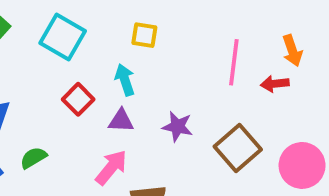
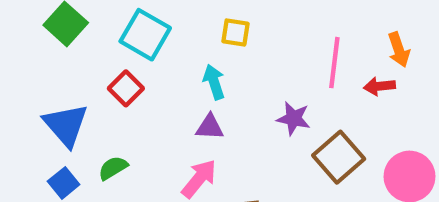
red square: (78, 99) -> (126, 88), moved
purple star: (177, 127) -> (293, 118), moved

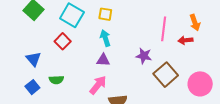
yellow square: (235, 33) -> (105, 14), moved
blue triangle: (66, 125) -> (33, 59), size x0.7
green semicircle: (113, 168) -> (56, 80), turned -152

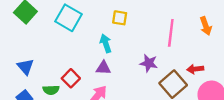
yellow square: (105, 14) -> (120, 18), moved
red arrow: (185, 40) -> (195, 69), moved
red square: (63, 41) -> (71, 78), moved

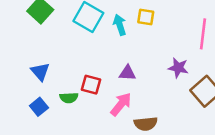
cyan arrow: (106, 43) -> (120, 25), moved
red square: (71, 78) -> (91, 85), turned -30

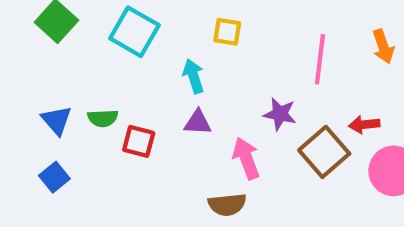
cyan arrow: (120, 25) -> (193, 76), moved
green semicircle: (69, 98) -> (103, 118), moved
pink arrow: (121, 104) -> (246, 158), moved, turned -60

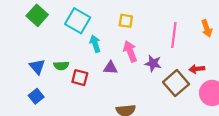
cyan arrow: (193, 76) -> (95, 44), moved
pink arrow: (246, 158) -> (130, 51), moved

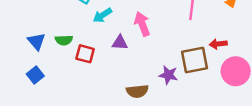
cyan arrow: (95, 44) -> (102, 15), turned -105
purple star: (153, 63) -> (168, 75), moved
brown square: (176, 83) -> (195, 60), turned 30

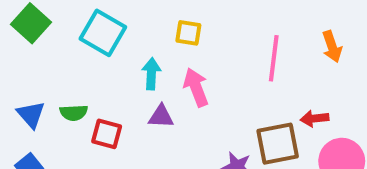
cyan arrow: (102, 15) -> (151, 74), moved, turned 126

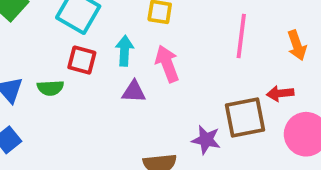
orange arrow: (332, 47) -> (297, 45), moved
red square: (107, 134) -> (82, 60), moved

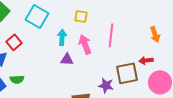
pink line: (241, 36) -> (111, 35), moved
red square: (82, 60) -> (14, 42), moved, turned 35
green semicircle: (50, 88) -> (17, 79), moved

